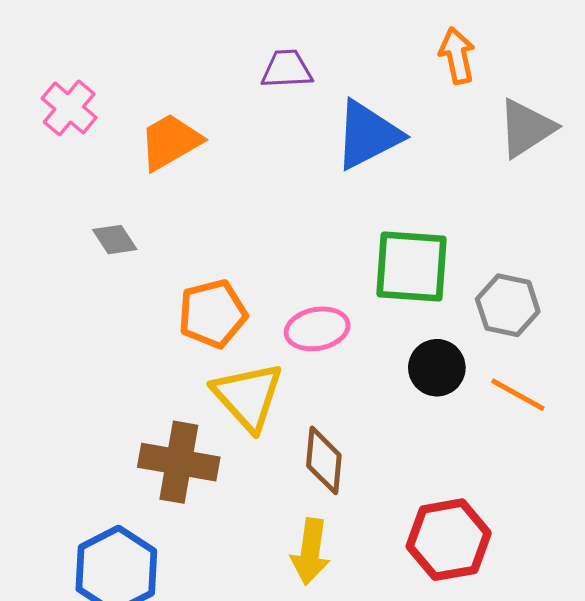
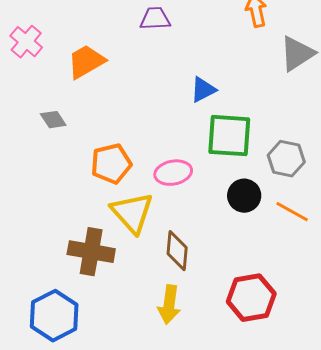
blue triangle: (368, 135) -> (203, 90), moved, size x0.6

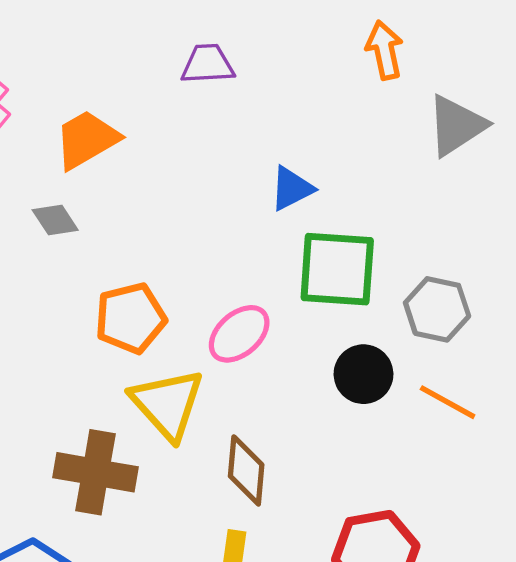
gray diamond: (53, 120) -> (55, 220), moved
pink ellipse: (173, 173) -> (239, 334), turned -30

